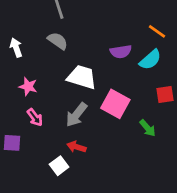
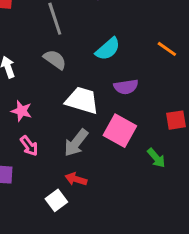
purple semicircle: (121, 52) -> (126, 87), moved
cyan semicircle: (150, 60) -> (108, 49), moved

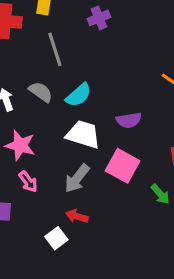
cyan semicircle: (108, 49) -> (78, 95), moved
gray semicircle: (55, 60) -> (41, 92), moved
pink star: (22, 111) -> (20, 145), size x1.4

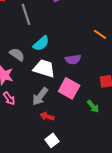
gray semicircle: (41, 92) -> (17, 54), moved
red arrow: (77, 216) -> (47, 116), moved
white square: (56, 238) -> (52, 140), moved

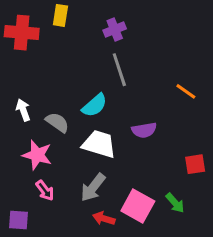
gray line: (26, 14) -> (119, 70), moved
pink square: (69, 88) -> (138, 206), moved

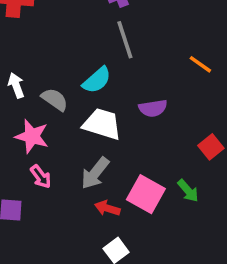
red square: (195, 164) -> (211, 147), turned -30

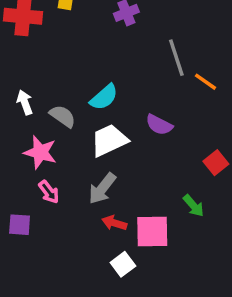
gray line: (125, 40) -> (176, 58), moved
purple semicircle: (153, 108) -> (159, 125), turned 36
white trapezoid: (102, 124) -> (109, 140), turned -42
pink square: (146, 194) -> (152, 232), moved, turned -30

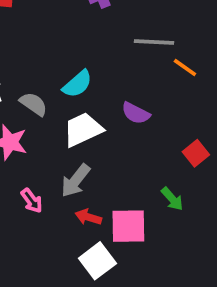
gray line: (176, 58) -> (154, 42), turned -69
pink arrow: (49, 192) -> (32, 201), moved
white square: (123, 264) -> (97, 261), size x1.4

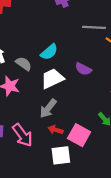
pink arrow: (32, 201) -> (23, 135), moved, size x1.6
pink square: (128, 226) -> (79, 135), turned 30
white square: (97, 261) -> (61, 155), turned 30

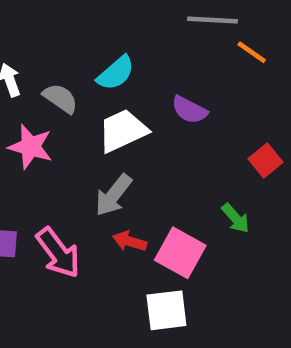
white square: (61, 155) -> (166, 310), moved

